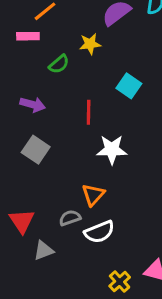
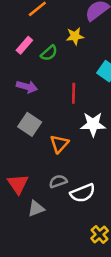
pink rectangle: (28, 36) -> (24, 45), moved, turned -48
orange triangle: (93, 195) -> (59, 144), moved

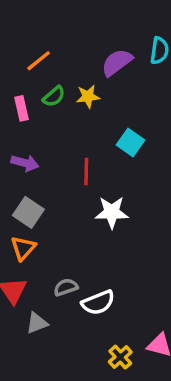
pink rectangle: (24, 45) -> (22, 108), turned -54
green semicircle: (49, 53) -> (54, 96), moved
orange triangle: (59, 144) -> (23, 248), moved

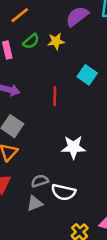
white star: (112, 212) -> (73, 147), moved
white semicircle: (98, 303) -> (63, 192), turned 35
gray triangle: (37, 323) -> (35, 203), moved

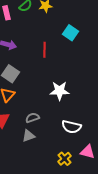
white semicircle: (63, 192) -> (71, 127), moved

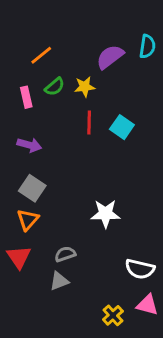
red line: (44, 50) -> (89, 123), moved
white semicircle: (71, 127) -> (140, 269), moved

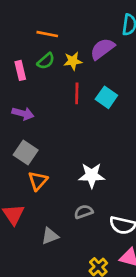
orange line: (41, 55) -> (47, 34), moved, turned 50
purple semicircle: (110, 57) -> (102, 49), moved
orange triangle: (28, 220) -> (38, 181), moved
gray semicircle: (65, 254) -> (84, 212), moved

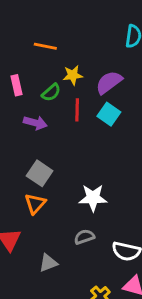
purple semicircle: (102, 49) -> (109, 82), moved
green semicircle: (46, 61) -> (51, 92), moved
purple arrow: (23, 113) -> (35, 123), moved
gray square: (26, 153) -> (40, 173), moved

